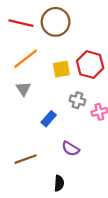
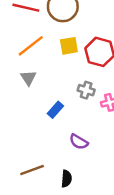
yellow square: (61, 69) -> (69, 46), moved
brown line: (26, 159) -> (32, 170), moved

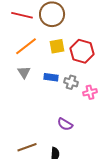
blue rectangle: (55, 110) -> (51, 77), moved, turned 56

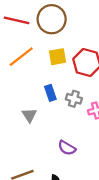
gray triangle: (24, 72) -> (29, 115), moved
blue rectangle: (51, 77) -> (50, 93), turned 64

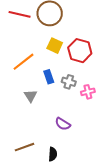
orange line: (21, 57) -> (24, 62), moved
yellow square: (57, 57) -> (55, 46), turned 35

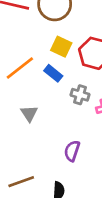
blue rectangle: (49, 77) -> (53, 73), moved, turned -32
purple semicircle: (63, 124) -> (72, 151), turned 77

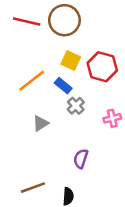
gray cross: (80, 95) -> (76, 106), moved, turned 30
gray triangle: (29, 113) -> (41, 123), turned 30

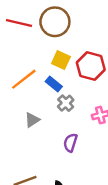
purple semicircle: (81, 159) -> (70, 143), moved

